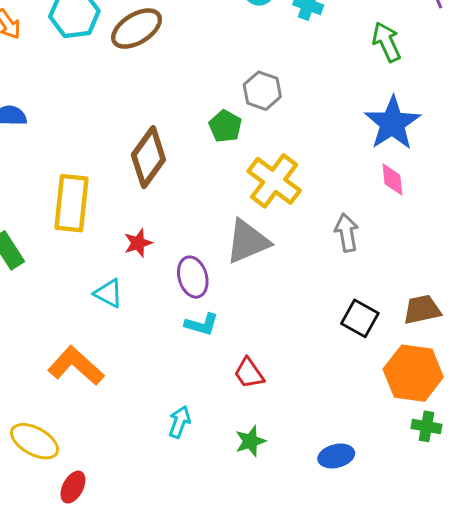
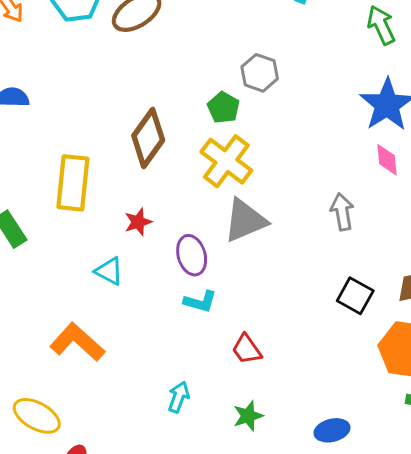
yellow cross: (274, 181) -> (226, 161), moved

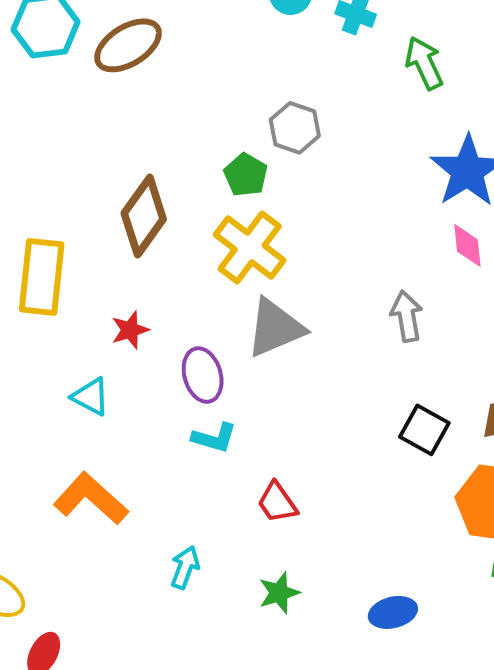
green arrow: (381, 25) -> (424, 63), moved
orange L-shape: (77, 342) -> (91, 499), moved

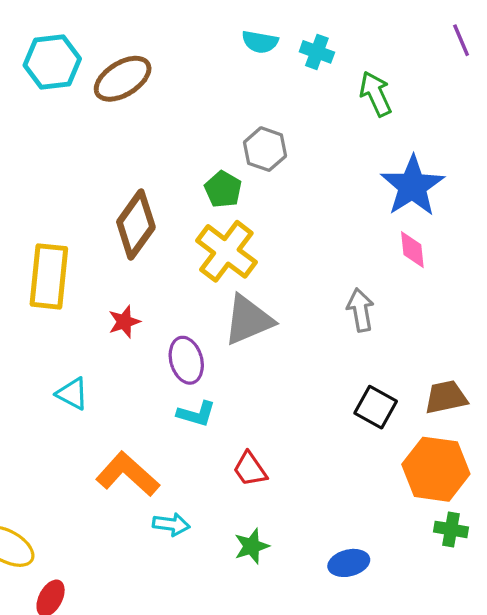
cyan triangle: (91, 397) -> (72, 394), moved
orange L-shape: (91, 499) -> (128, 474), moved
cyan arrow: (185, 567) -> (171, 524), turned 78

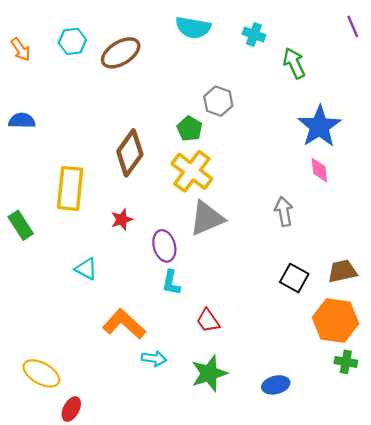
cyan semicircle: (260, 42) -> (193, 28), moved, size x1.4
cyan hexagon: (52, 62) -> (72, 41), size x0.7
cyan L-shape: (196, 414) -> (171, 283), turned 85
green star: (252, 546) -> (209, 373), size x1.5

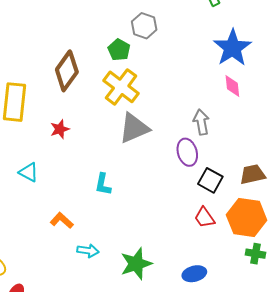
purple ellipse: (164, 246) -> (187, 152), moved
red trapezoid: (208, 321) -> (204, 217), moved
orange L-shape: (124, 324) -> (62, 221), size x0.6

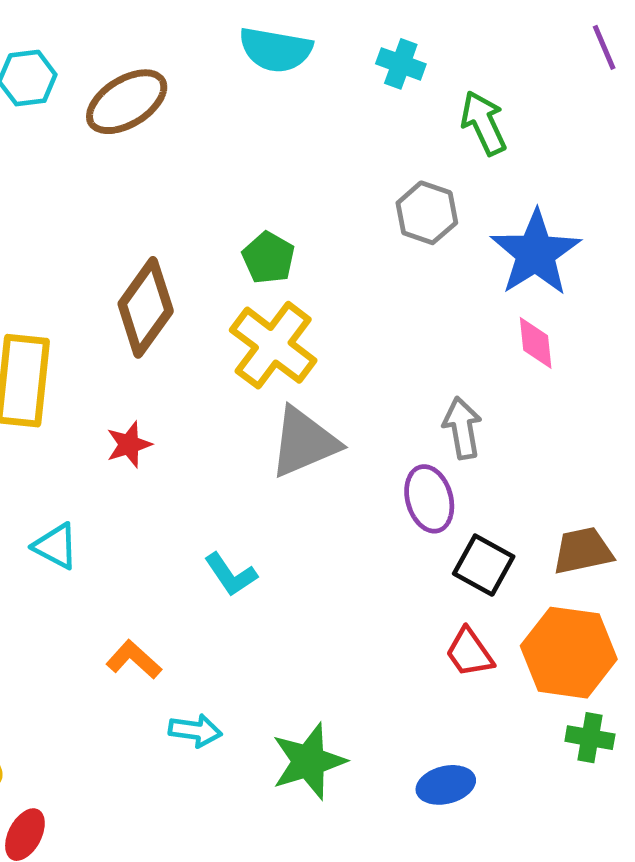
gray hexagon: (144, 26) -> (427, 213), moved
cyan L-shape: (103, 184) -> (231, 575), turned -45

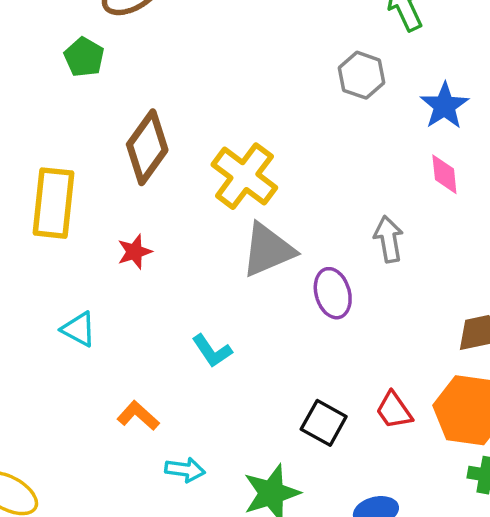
blue star: (536, 253) -> (444, 106), size x0.7
green pentagon: (268, 258) -> (84, 57), moved
purple ellipse: (429, 499) -> (333, 293), moved
black square: (484, 565) -> (324, 423), moved

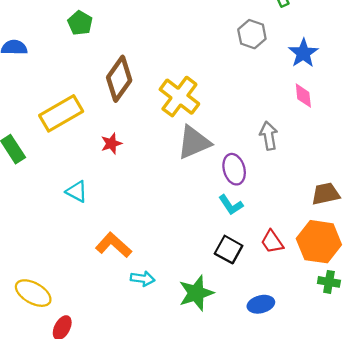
yellow rectangle: (53, 203) -> (61, 113), turned 54
cyan L-shape: (212, 351) -> (231, 205), moved
orange L-shape: (138, 416) -> (114, 245), size x1.4

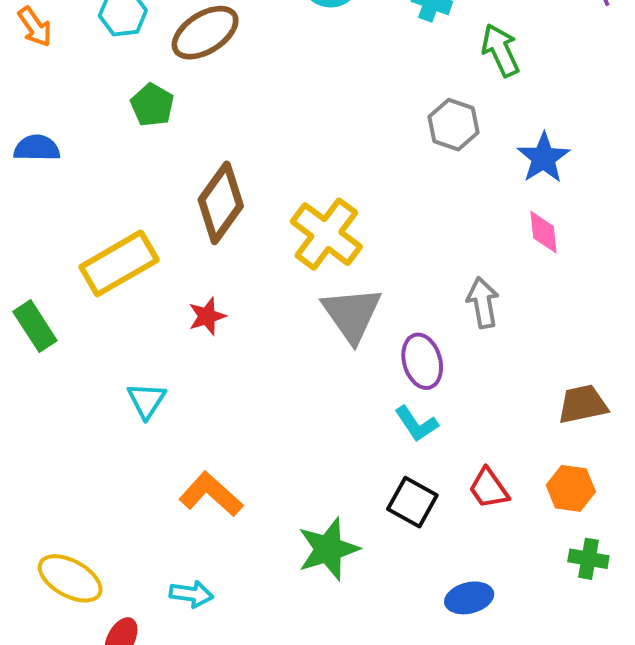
gray triangle: (194, 142) -> (352, 314), turned -42
cyan triangle: (77, 192) -> (146, 400), turned 35
orange hexagon: (319, 242) -> (571, 488), size x0.6
cyan arrow: (143, 279) -> (191, 594), moved
green star: (196, 293) -> (328, 549), moved

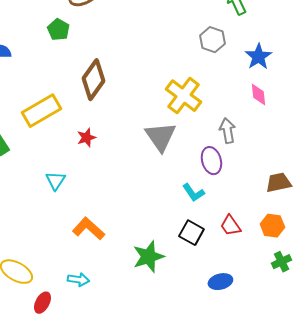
yellow cross: (326, 234) -> (183, 96), moved
purple ellipse: (422, 361) -> (211, 161), moved
green cross: (588, 559) -> (281, 262), turned -36

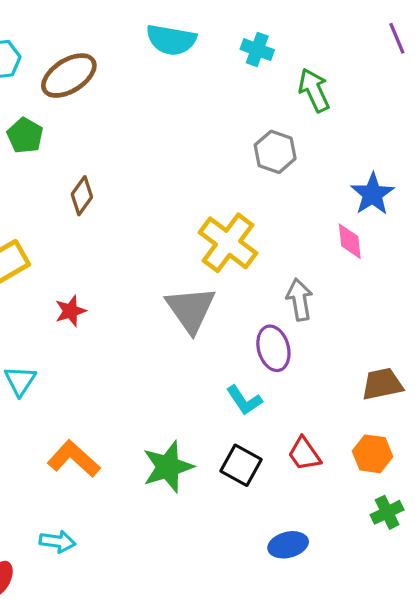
blue star: (258, 57) -> (372, 194), moved
brown diamond: (93, 80) -> (82, 196), moved, size x0.6
green star: (148, 257) -> (168, 467), moved

